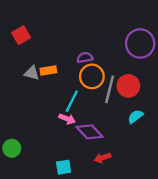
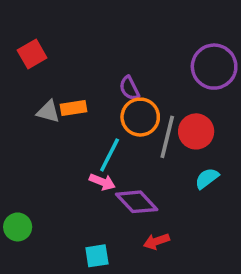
purple semicircle: (85, 58) -> (129, 88), turned -105

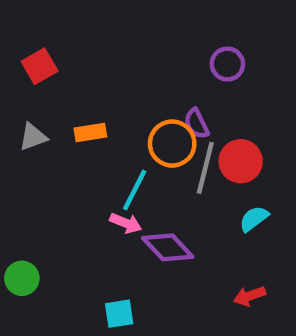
purple circle: (214, 67) -> (227, 64), moved, size x0.6
purple semicircle: (129, 88) -> (196, 124), moved
gray triangle: (48, 112) -> (33, 137), moved, turned -35
red arrow: (156, 241) -> (249, 296), moved

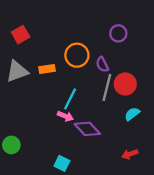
gray triangle: (33, 137) -> (17, 71), size x1.5
orange circle: (172, 144) -> (77, 55), moved
cyan square: (119, 314) -> (62, 163), turned 35

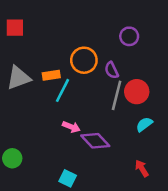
red square: (21, 35) -> (15, 28), moved, turned 30
cyan line: (70, 99) -> (63, 90), moved
red arrow: (130, 154) -> (142, 168), turned 77

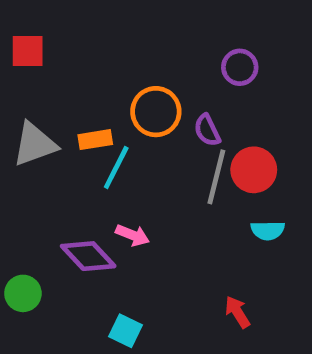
cyan semicircle: (144, 124) -> (268, 230), turned -144
purple diamond: (95, 141) -> (88, 256), moved
red arrow: (142, 168) -> (237, 312), moved

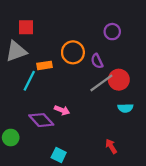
red square: (28, 51) -> (26, 27), moved
gray triangle: (35, 144) -> (16, 51), moved
cyan line: (116, 168) -> (29, 81), moved
gray line: (216, 177) -> (101, 83), turned 40

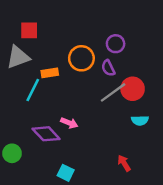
purple circle: (112, 32) -> (116, 44), moved

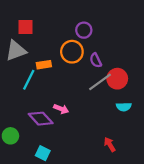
purple circle: (116, 44) -> (84, 30), moved
cyan square: (66, 173) -> (43, 153), moved

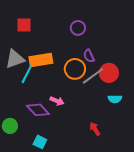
gray triangle: (16, 51) -> (15, 59), moved
orange circle: (72, 52) -> (75, 69), moved
orange rectangle: (44, 65) -> (41, 60), size x1.6
red arrow: (110, 144) -> (95, 129), moved

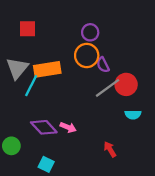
gray triangle: (15, 59) -> (17, 68), turned -30
orange circle: (75, 69) -> (87, 55), moved
pink arrow: (57, 101) -> (68, 127), moved

